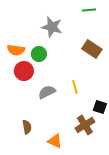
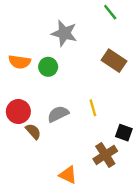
green line: (89, 10) -> (110, 12), turned 56
red circle: (24, 71) -> (18, 112), moved
brown semicircle: (27, 127) -> (33, 131), moved, turned -32

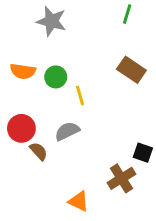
green line: (110, 12) -> (127, 14), turned 56
gray star: (64, 33) -> (51, 21), moved
yellow line: (93, 108) -> (80, 95), moved

